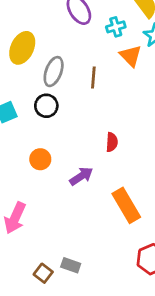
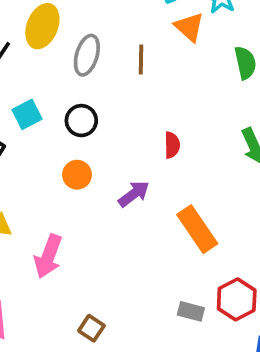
black circle: (46, 106) -> (81, 121), moved
gray rectangle: (71, 265) -> (191, 311), moved

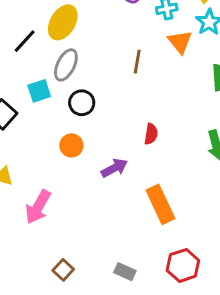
gray ellipse: (87, 55) -> (66, 65), moved
gray rectangle: (191, 311) -> (125, 272), moved

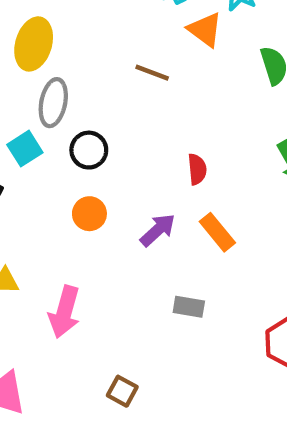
brown line: (137, 62) -> (152, 73), turned -65
orange rectangle: (160, 204) -> (217, 232), moved, size x0.7
gray rectangle: (125, 272) -> (189, 307), moved

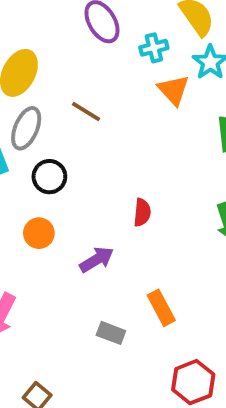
brown line: (152, 73) -> (86, 111), moved
orange rectangle: (217, 232) -> (161, 308), moved

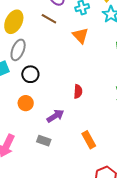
orange triangle: (174, 90) -> (80, 36), moved
brown line: (86, 111) -> (49, 19), moved
gray rectangle: (111, 333) -> (44, 141), moved

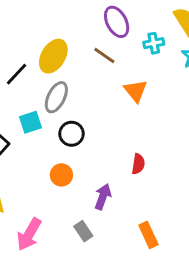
orange triangle: (80, 36) -> (136, 91), moved
purple arrow: (55, 116) -> (103, 197), turned -42
gray rectangle: (44, 141) -> (83, 231), turned 32

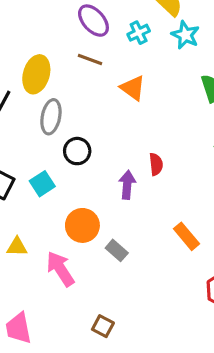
cyan square: (30, 122) -> (42, 184), moved
orange circle: (61, 175) -> (82, 225), moved, size x1.4
purple arrow: (103, 197) -> (127, 185), moved
pink arrow: (29, 234) -> (60, 269), turned 132

